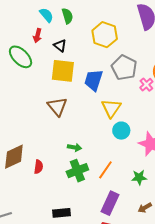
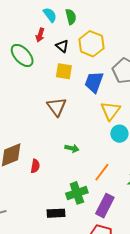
yellow hexagon: (105, 35) -> (91, 44), moved
yellow square: (63, 71) -> (64, 71), size x0.7
green cross: (77, 171) -> (77, 193), moved

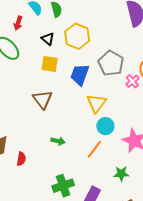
red arrow: (40, 35) -> (18, 23), moved
orange line: (102, 172) -> (94, 149), moved

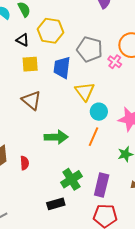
green arrow: (58, 141) -> (56, 137), size x1.6

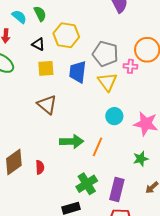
pink cross: (115, 62) -> (130, 66), turned -32
yellow triangle: (85, 91) -> (107, 82), moved
orange line: (93, 137) -> (98, 147), moved

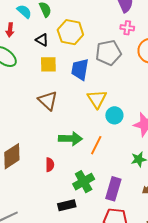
gray pentagon: (105, 54) -> (109, 53), turned -30
pink cross: (130, 66) -> (127, 28), moved
yellow triangle: (107, 82) -> (97, 99), moved
red semicircle: (40, 167) -> (50, 165), moved

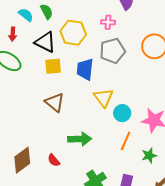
pink cross: (127, 28) -> (108, 22), moved
black triangle: (42, 40) -> (45, 42), size x1.6
orange line: (96, 145) -> (126, 141), moved
red semicircle: (50, 165) -> (54, 160), moved, turned 144

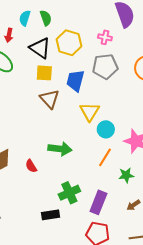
cyan semicircle: (26, 15) -> (25, 18), turned -119
brown triangle: (55, 102) -> (50, 99), moved

